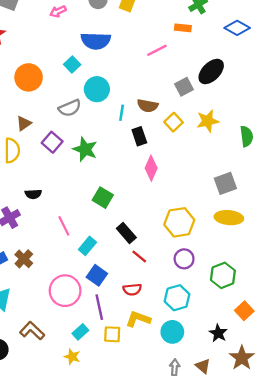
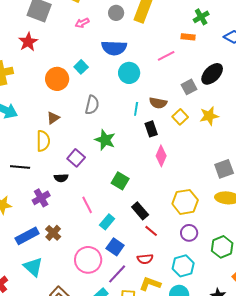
cyan square: (72, 64) -> (81, 67), moved
cyan circle: (97, 89) -> (129, 73), moved
gray semicircle: (70, 108) -> (92, 105), turned -54
purple square: (52, 142) -> (76, 158), moved
purple line: (99, 307) -> (117, 274), turned 55

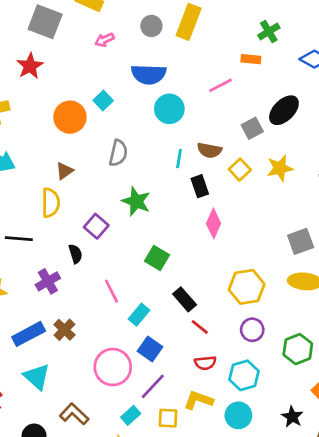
black semicircle: (61, 178) -> (75, 254), turned -104
red semicircle: (145, 259) -> (205, 363), moved

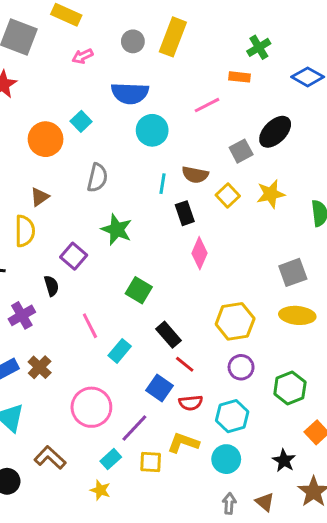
blue square: (150, 349) -> (160, 388), moved

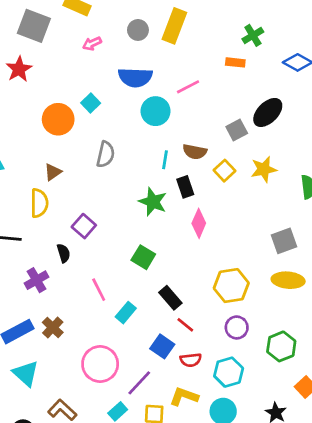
pink line: (207, 105) -> (188, 87), moved
green star: (117, 230) -> (153, 202), moved

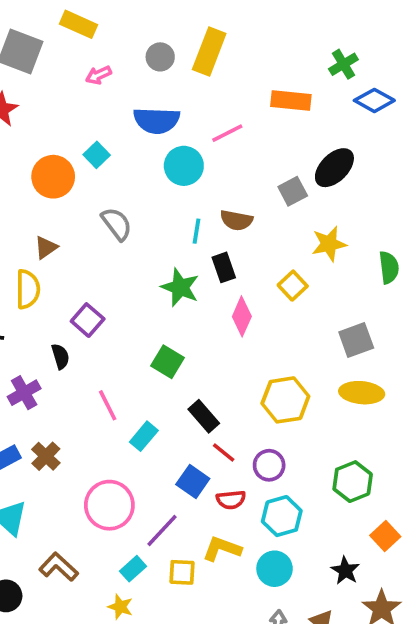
green cross: (253, 35) -> (343, 64), moved
orange rectangle: (235, 62) -> (291, 100), size x1.5
gray semicircle: (105, 154) -> (117, 224), turned -50
yellow square: (224, 171) -> (293, 286), moved
purple circle: (237, 327) -> (269, 465), moved

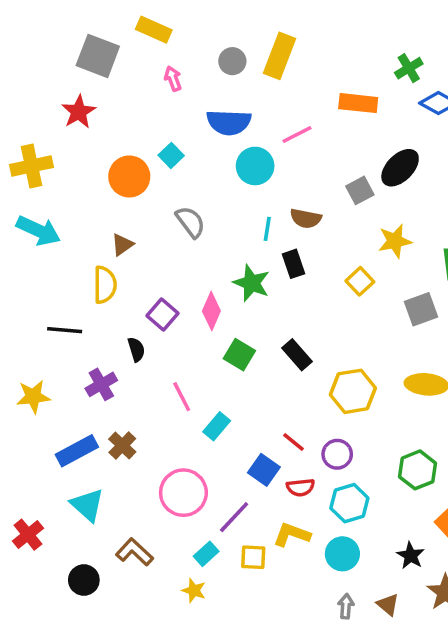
pink arrow: (98, 75) -> (173, 79), turned 95
pink diamond: (242, 316) -> (211, 311), moved
gray square: (356, 340) -> (421, 309), moved
black rectangle: (204, 416) -> (297, 355), moved

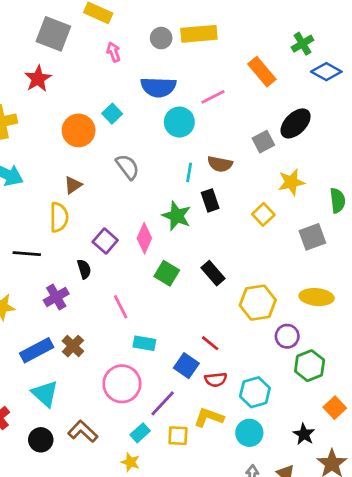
yellow rectangle: (280, 56) -> (199, 34), turned 64
orange rectangle: (358, 103) -> (262, 72), turned 44
cyan rectangle: (217, 426) -> (144, 343), moved, turned 60
purple circle: (337, 454) -> (287, 336), moved
black circle: (84, 580) -> (41, 440), moved

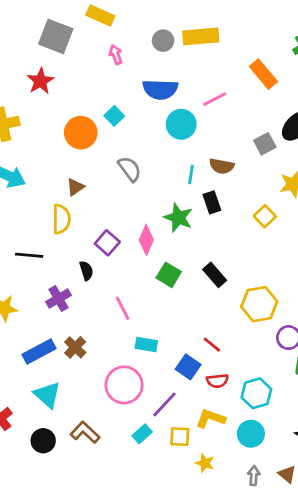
yellow star: (130, 462) -> (205, 463), moved

